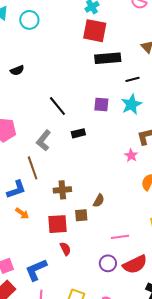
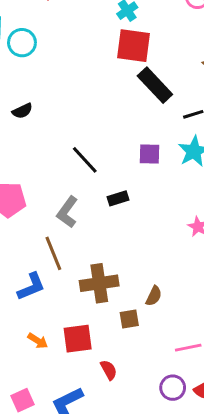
cyan circle: (29, 20) -> (22, 43), moved
black rectangle: (108, 58) -> (155, 85), turned 55
brown cross: (62, 190) -> (99, 283), size x1.4
orange arrow: (22, 213) -> (38, 341), moved
red square: (58, 224) -> (78, 339), moved

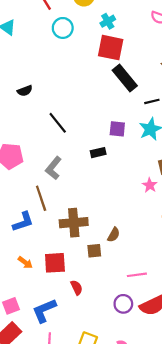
cyan circle: (22, 43) -> (63, 28), moved
black line: (85, 160) -> (58, 123), moved
black rectangle: (118, 198) -> (98, 153), moved

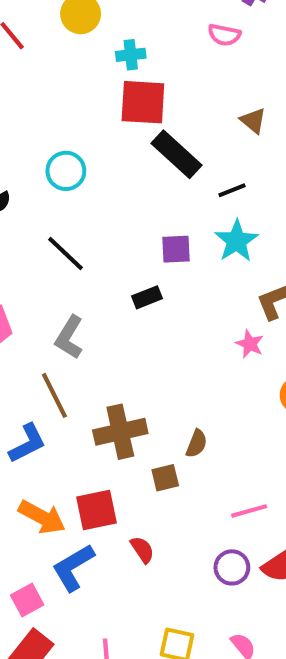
cyan cross: (108, 21) -> (131, 55), turned 32
cyan circle: (63, 28) -> (66, 171), moved
orange arrow: (25, 263) -> (42, 517), size x1.6
blue L-shape: (44, 310) -> (73, 568), moved

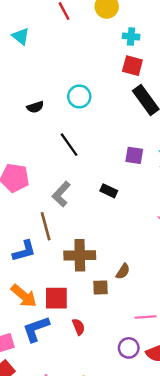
red square: (143, 102) -> (132, 66), size x0.7
black rectangle: (147, 297) -> (109, 191), moved, turned 35

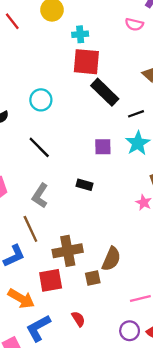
red square: (132, 66) -> (86, 62), size x1.4
brown semicircle: (123, 271) -> (111, 259), size x1.5
red square: (56, 298) -> (51, 280), moved

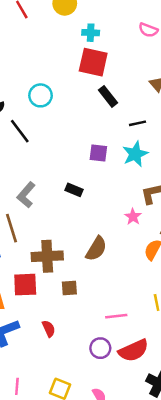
black rectangle: (105, 92) -> (108, 96), size x0.7
black line: (39, 147) -> (20, 131), moved
brown semicircle: (111, 259) -> (96, 249), moved

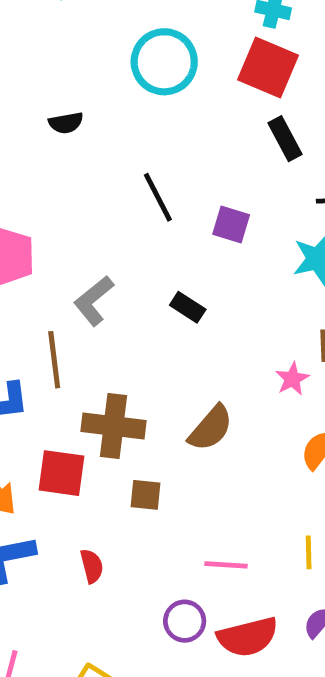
cyan circle: (41, 95) -> (164, 62), moved, size x1.4
black line: (20, 131) -> (158, 197), moved
purple square: (98, 153) -> (231, 224), moved

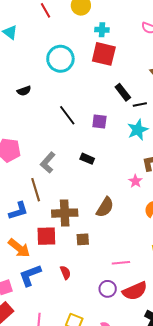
black rectangle: (285, 139) -> (123, 92), moved

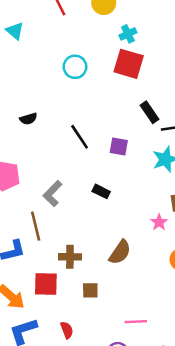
cyan cross: (102, 30) -> (128, 34), turned -32
cyan circle: (60, 59) -> (75, 67), size x0.7
black semicircle: (24, 91) -> (28, 119), moved
brown cross: (65, 213) -> (70, 257), size x0.7

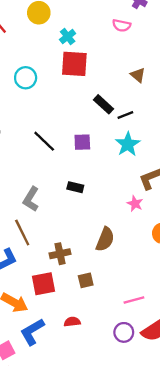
red semicircle: (67, 330) -> (72, 322), turned -63

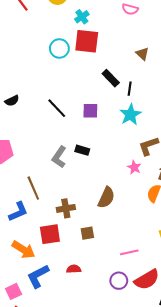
cyan circle: (26, 78) -> (59, 48), moved
black line: (125, 115) -> (130, 89), turned -64
gray L-shape: (31, 199) -> (59, 157), moved

